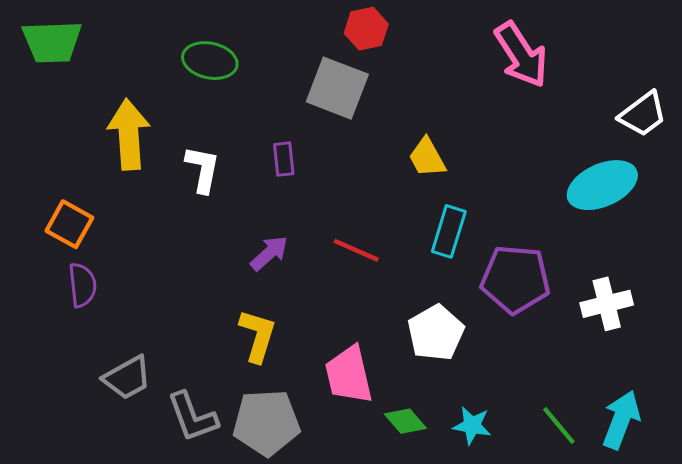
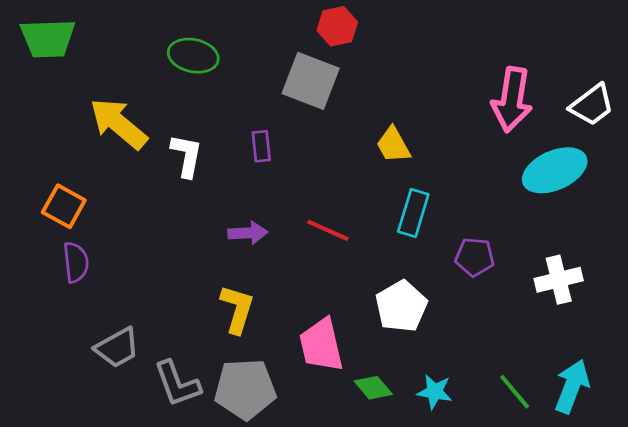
pink arrow: (521, 55) -> (512, 100), moved, turned 42
yellow arrow: (129, 134) -> (119, 124), turned -46
purple arrow: (269, 253) -> (248, 233), turned 39
purple pentagon: (515, 279) -> (475, 257), size x0.6

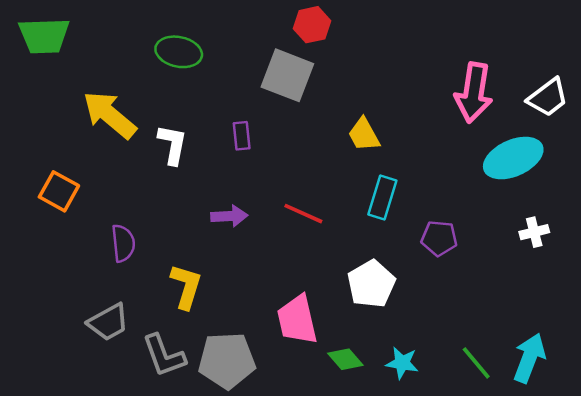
purple semicircle: (76, 262) -> (123, 243), moved
white cross: (559, 280) -> (534, 232), moved, size x0.7
yellow L-shape: (237, 309) -> (186, 286), moved

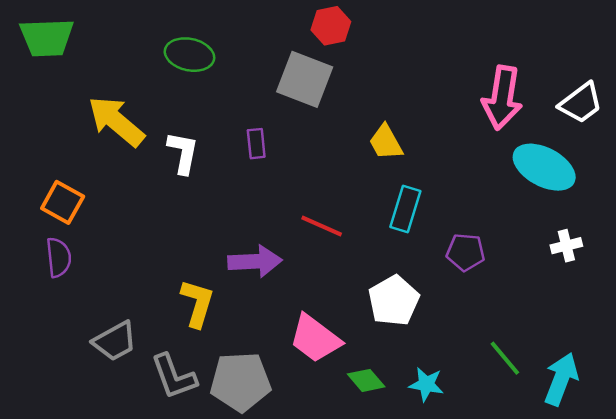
cyan ellipse: (513, 158) -> (544, 167), turned 52
purple arrow: (229, 216) -> (255, 261), moved, size x1.4
purple semicircle: (123, 243) -> (59, 257), moved
pink trapezoid: (297, 320) -> (315, 339), turned -40
green line: (476, 363) -> (505, 358), moved

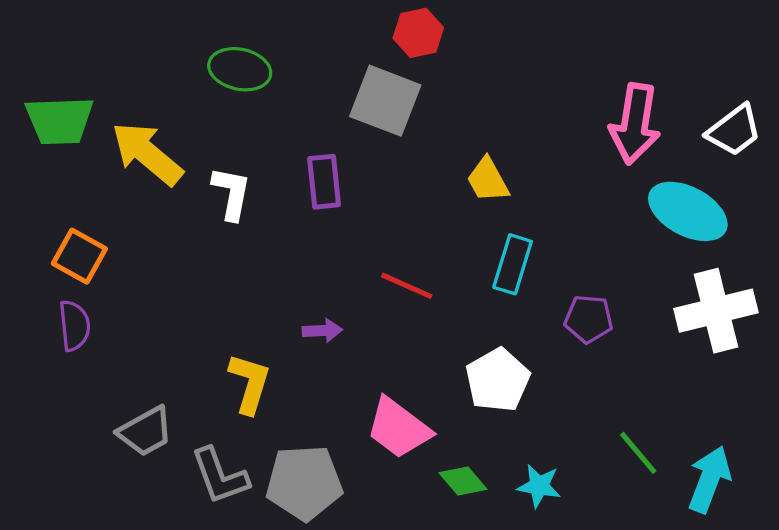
green trapezoid: (47, 38) -> (59, 120), moved
purple rectangle: (256, 144) -> (324, 182), size x1.4
white cross: (566, 246) -> (716, 311), size x2.0
purple arrow: (255, 261) -> (322, 330), size x0.6

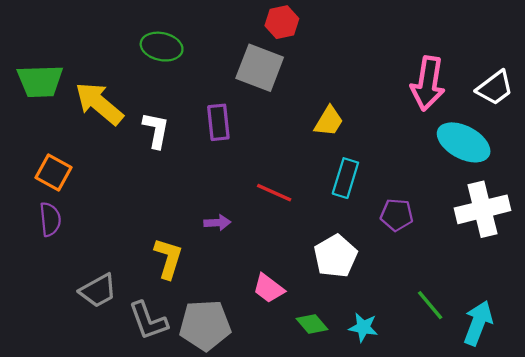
yellow trapezoid: (488, 180) -> (329, 121), turned -120
pink trapezoid: (398, 428) -> (269, 288), size x0.7

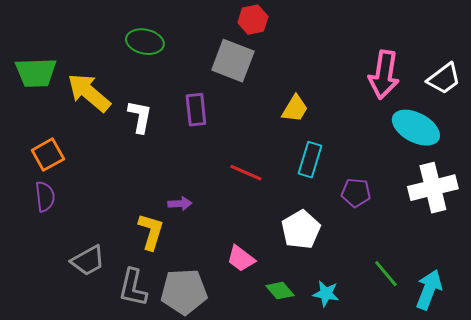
orange square: (53, 172) -> (48, 155), turned 32
purple arrow: (217, 223) -> (180, 204), moved
gray L-shape: (148, 321) -> (133, 288), turned 33

